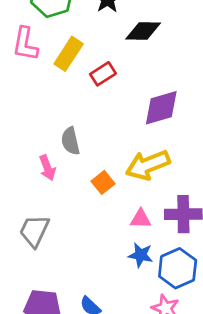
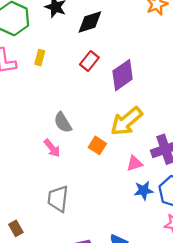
yellow rectangle: (69, 54) -> (40, 58), size x0.6
red rectangle: (103, 74) -> (89, 61), moved

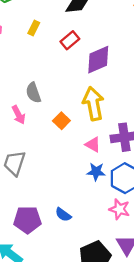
yellow rectangle: (40, 58) -> (34, 28), moved
yellow arrow: (127, 121) -> (93, 104), turned 108
pink triangle: (135, 163) -> (93, 145), turned 35

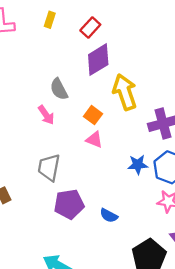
purple diamond: (98, 60) -> (98, 60), moved
pink triangle: (93, 145) -> (94, 140), moved
purple pentagon: (27, 220) -> (69, 204), moved

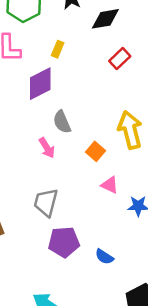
red rectangle: (90, 27) -> (120, 59), moved
purple diamond: (98, 60) -> (40, 84), moved
pink triangle: (94, 140) -> (110, 185), moved

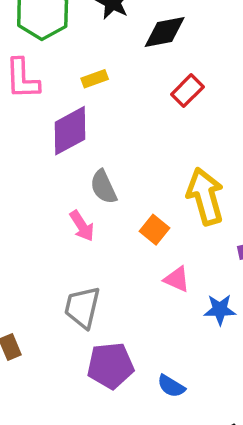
yellow rectangle: (58, 49) -> (95, 79), turned 49

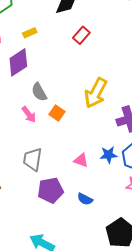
yellow arrow: (205, 196) -> (96, 93), turned -132
orange square: (154, 230) -> (57, 113), moved
pink triangle: (177, 279) -> (81, 160), moved

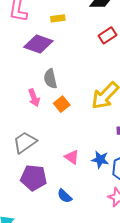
purple diamond: (18, 62) -> (38, 44), turned 36
gray trapezoid: (33, 159) -> (25, 142), turned 30

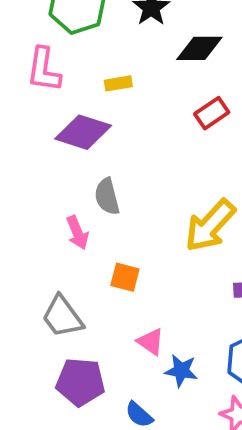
orange square: (62, 104) -> (125, 277), moved, turned -35
gray trapezoid: (25, 142) -> (62, 317), turned -90
blue star: (100, 160) -> (181, 371), moved

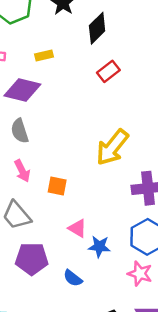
black diamond: (199, 48) -> (97, 28), turned -40
gray semicircle: (107, 197) -> (20, 131), moved
pink arrow: (77, 233) -> (22, 171), moved

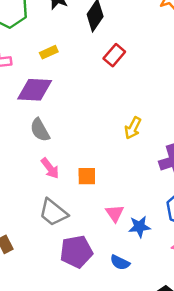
yellow arrow: (112, 147) -> (133, 128), size x0.6
pink triangle: (77, 228) -> (115, 213), turned 36

